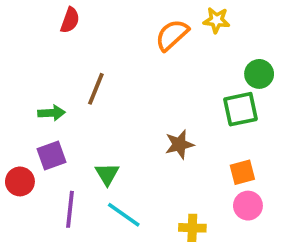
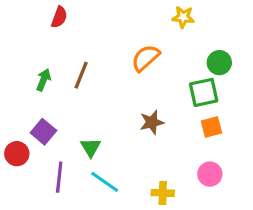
orange semicircle: (172, 35) -> (146, 58), moved
green arrow: (51, 113) -> (43, 80), moved, turned -65
purple square: (51, 156) -> (43, 132), turned -30
orange square: (242, 172) -> (211, 127), moved

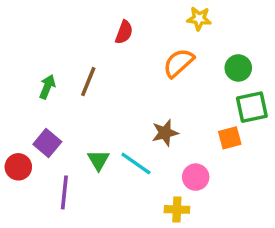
red semicircle: (59, 17) -> (124, 32), moved
orange semicircle: (146, 58) -> (179, 63), moved
green square: (204, 92) -> (252, 107), moved
pink circle: (210, 174) -> (196, 177), moved
cyan line: (105, 182) -> (136, 163), moved

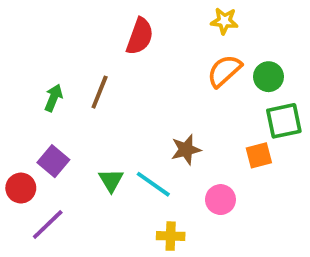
red semicircle: (124, 32) -> (140, 36), size x1.4
orange semicircle: (179, 63) -> (224, 71), moved
purple line: (64, 192) -> (48, 225), moved, turned 40
yellow cross: (177, 209) -> (171, 236), moved

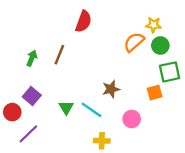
yellow star: (224, 21) -> (153, 25), moved

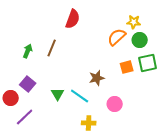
orange square: (155, 93) -> (127, 67), moved

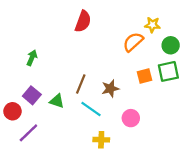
green circle: (140, 40) -> (171, 45), moved
brown line: (52, 48) -> (81, 84), moved
green triangle: (58, 94) -> (57, 101), moved, turned -40

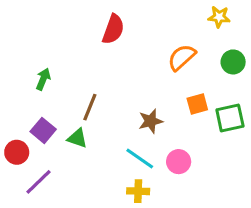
yellow star: (152, 25) -> (219, 17), moved
green square: (168, 71) -> (230, 118), moved
brown line: (81, 84) -> (90, 107), moved
cyan line: (91, 109) -> (140, 158), moved

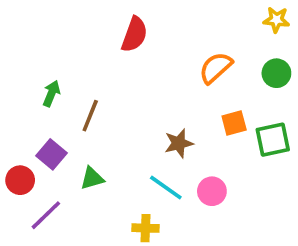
yellow star: (219, 17) -> (276, 20), moved
brown line: (90, 107) -> (90, 116), moved
green triangle: (77, 138) -> (92, 178), moved, turned -35
yellow cross: (138, 191) -> (146, 228), moved

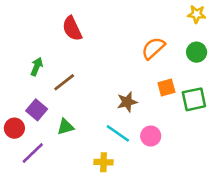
red semicircle: (134, 34) -> (72, 29), moved, turned 135
brown line: (90, 116) -> (64, 82), turned 30

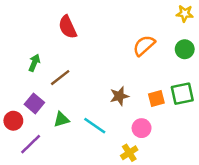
orange square: (166, 88) -> (156, 99), moved
cyan line: (118, 133) -> (95, 126), moved
yellow cross: (104, 162) -> (129, 153), moved, turned -35

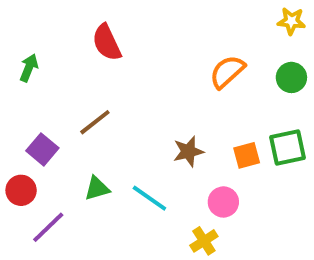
green arrow: (34, 63) -> (29, 68), moved
purple square: (34, 103) -> (42, 149), moved

